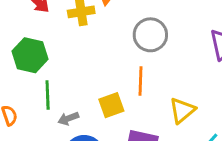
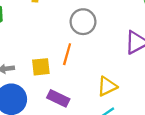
yellow triangle: (182, 110) -> (107, 86), moved

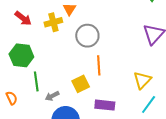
gray circle: (83, 22) -> (87, 36), moved

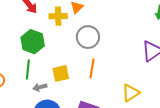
green hexagon: (21, 55) -> (33, 42), moved
yellow square: (81, 84) -> (61, 73), moved

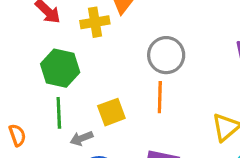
gray circle: (88, 37) -> (166, 55), moved

